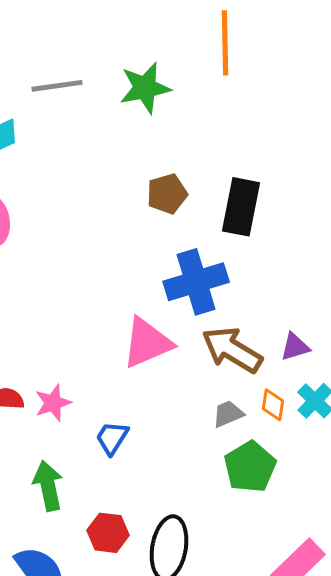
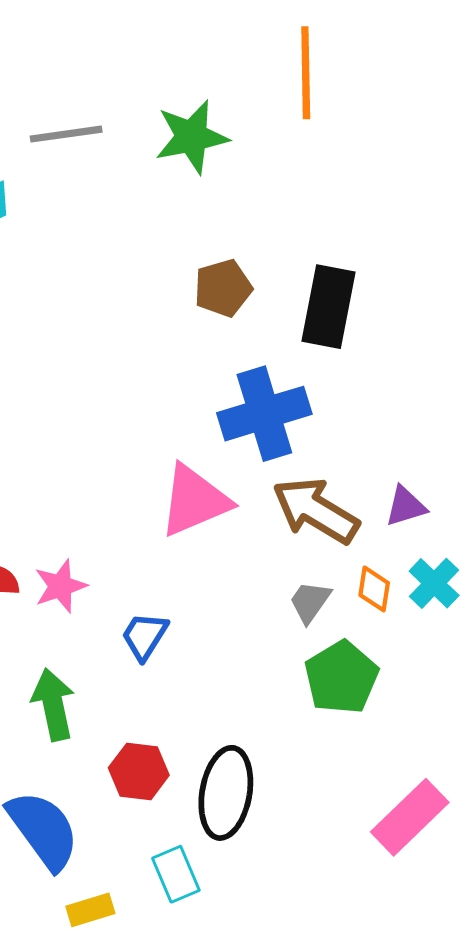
gray trapezoid: (228, 414) -> (310, 602), turned -32

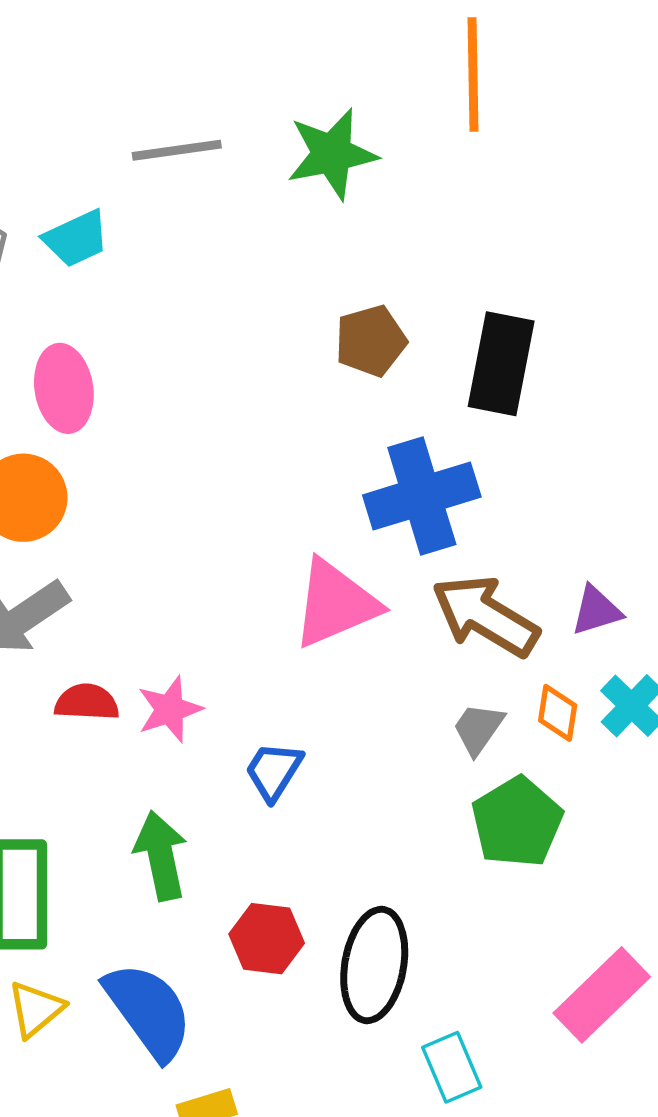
cyan rectangle: (176, 874) -> (452, 1067), moved

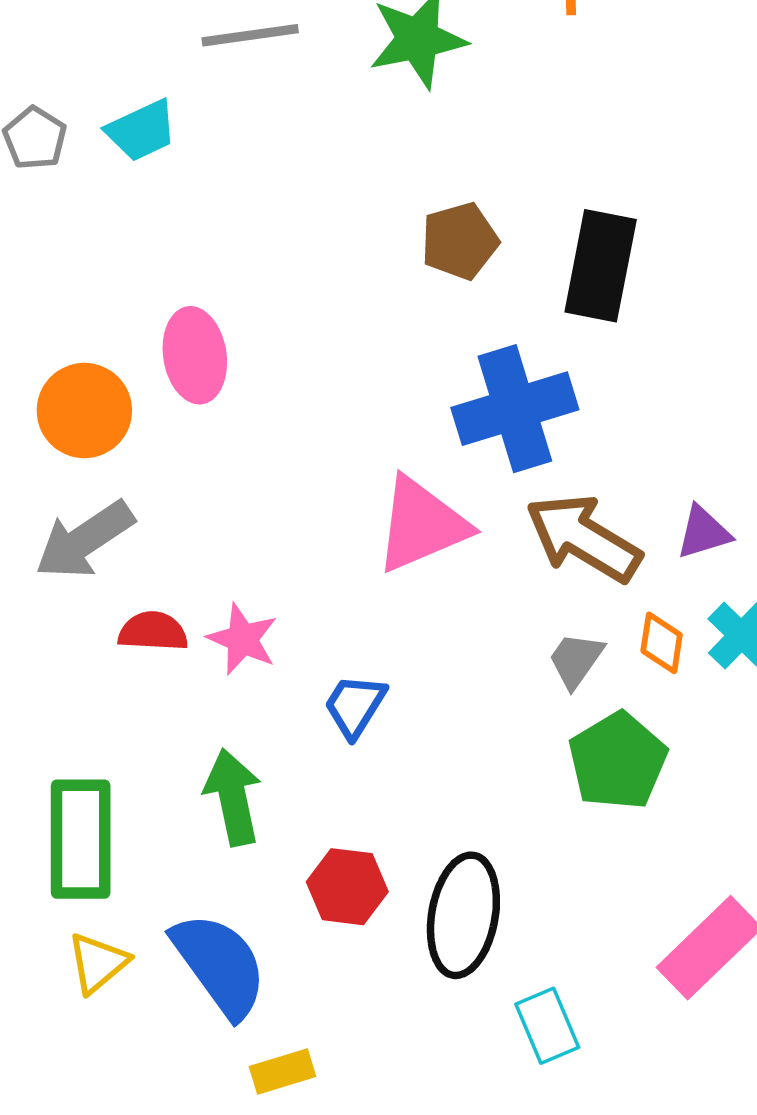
pink ellipse: (64, 388) -> (195, 355), moved
pink star: (170, 709) -> (242, 639), turned -30

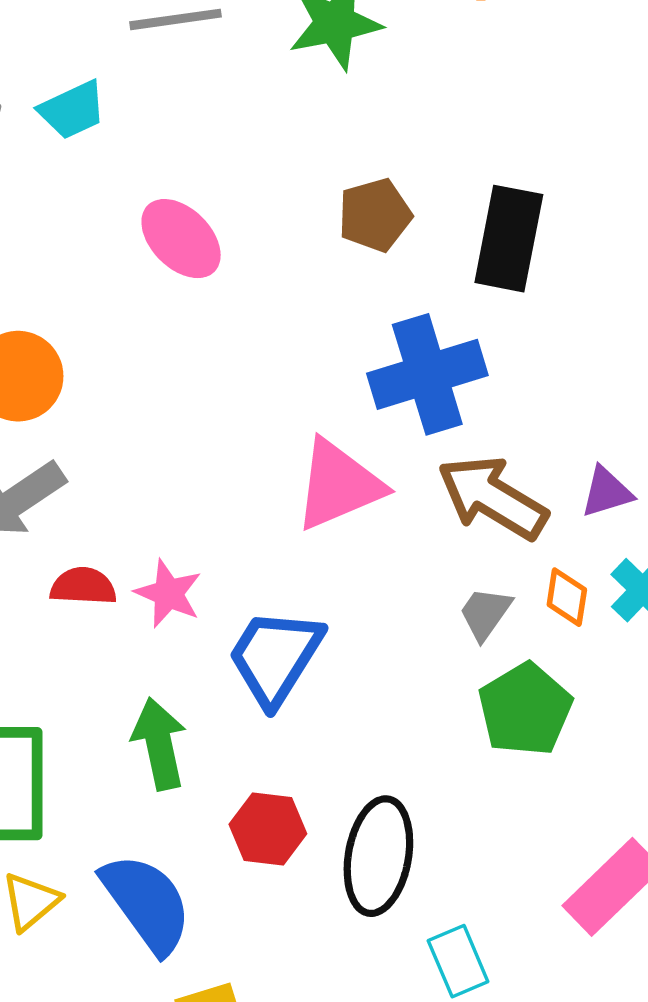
pink ellipse: (195, 355) -> (181, 239), moved, turned -36
blue trapezoid: (355, 706) -> (275, 657), size x1.6

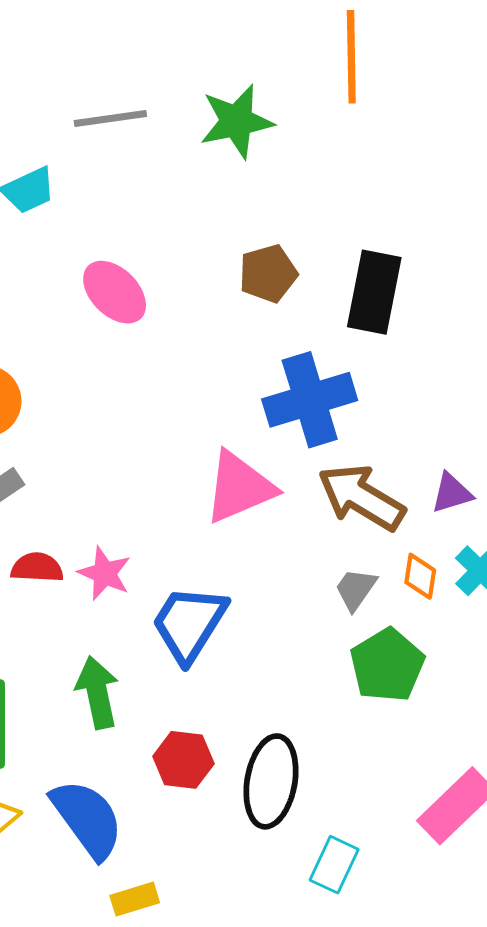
cyan rectangle: (458, 961) -> (334, 865), turned 48

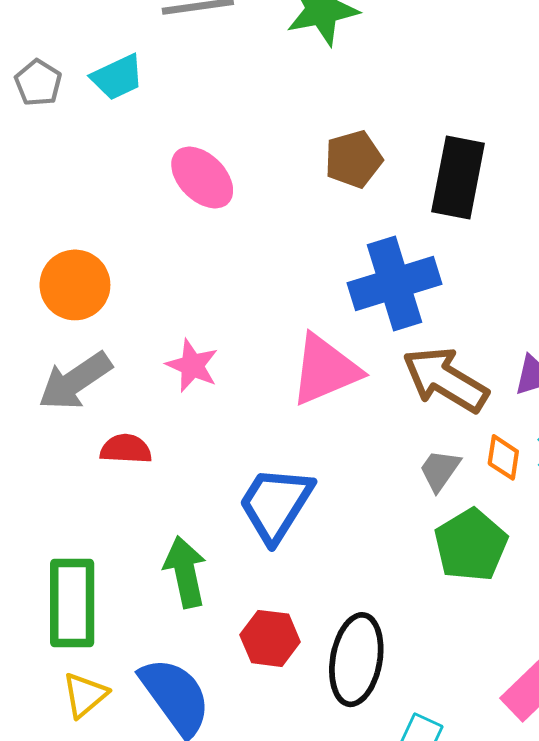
pink star: (105, 573) -> (192, 366), moved

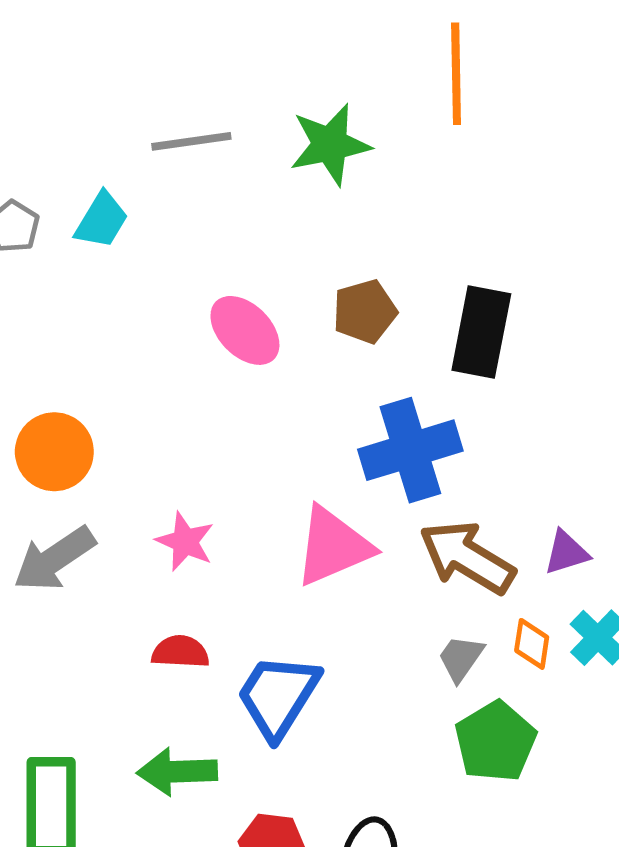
cyan trapezoid: (117, 77) -> (102, 220), turned -34
pink ellipse: (202, 178) -> (245, 330), moved
red semicircle: (126, 449) -> (180, 652), moved
green arrow: (185, 572) -> (177, 772), turned -80

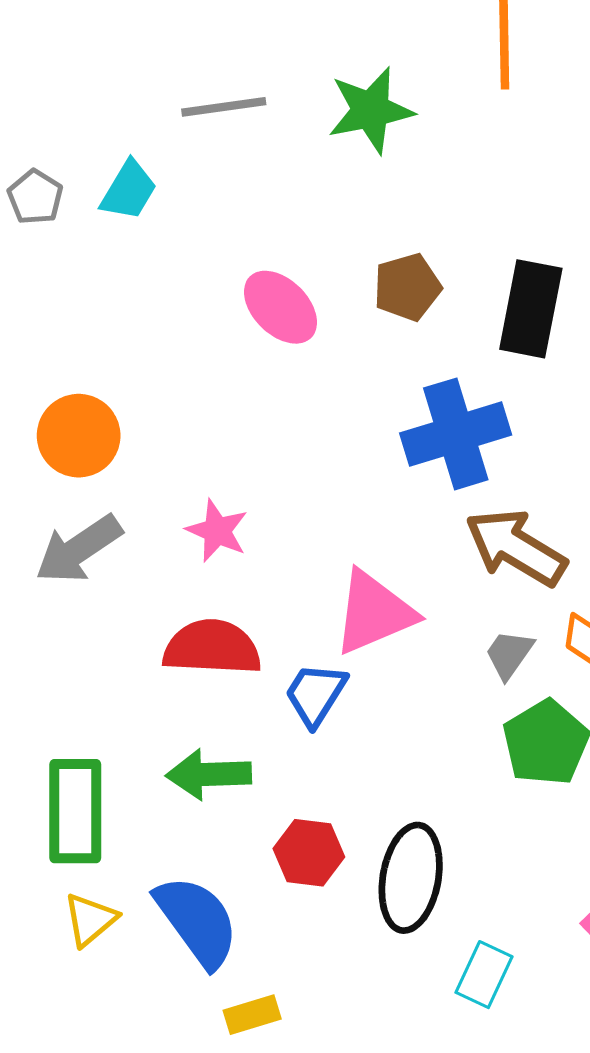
pink triangle: (333, 546) -> (374, 612), moved
red semicircle: (180, 652) -> (212, 648), size x1.6
blue trapezoid: (278, 696) -> (316, 694), size x0.7

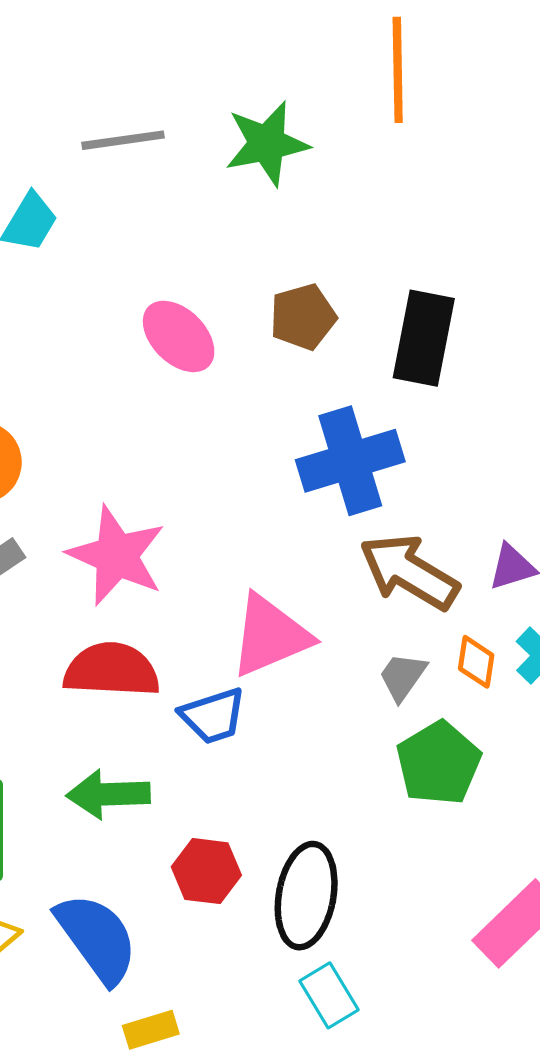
pink star: (217, 531) -> (116, 556), size x1.6
blue trapezoid: (316, 694) -> (213, 716), turned -140
cyan rectangle: (484, 975) -> (329, 995), moved, turned -56

